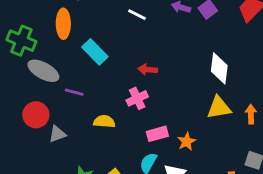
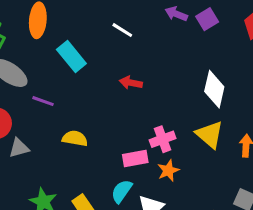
white line: (137, 15) -> (122, 30), moved
pink cross: (137, 98) -> (163, 139), moved
yellow triangle: (219, 108) -> (210, 135), turned 45

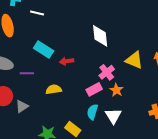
white line: (122, 30) -> (37, 13), moved
cyan rectangle: (71, 56) -> (44, 50), moved
red arrow: (131, 83) -> (67, 61), moved
white diamond: (214, 89) -> (100, 36), moved

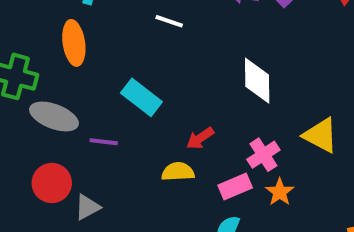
white line: (37, 13) -> (169, 21), moved
red arrow: (67, 61) -> (200, 138), moved, turned -32
yellow semicircle: (54, 89) -> (178, 172), moved

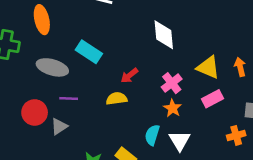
gray ellipse: (54, 116) -> (52, 67), moved
purple line: (104, 142) -> (69, 98), moved
pink rectangle: (235, 187) -> (213, 99), moved
orange star: (280, 192) -> (173, 108), moved

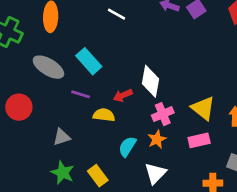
white diamond: (164, 35) -> (150, 81), moved
purple line: (69, 98) -> (81, 94), moved
gray triangle: (59, 126) -> (62, 137), moved
cyan semicircle: (152, 135) -> (127, 147), moved

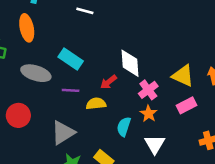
gray triangle: (62, 137) -> (63, 133), size x1.5

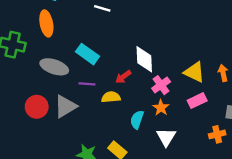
gray triangle: (63, 133) -> (65, 106), moved

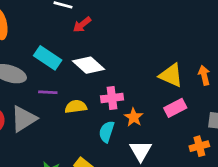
white diamond: (144, 59) -> (89, 65), moved, turned -44
red arrow: (123, 77) -> (82, 25), moved
pink cross: (161, 85) -> (112, 98), moved, turned 30

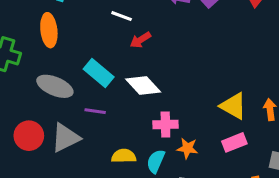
yellow semicircle: (76, 107) -> (124, 156), moved
orange star: (134, 117) -> (187, 148), turned -30

